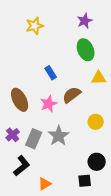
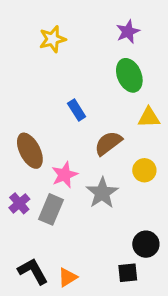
pink star: (49, 104) -> (65, 175), moved
yellow circle: (96, 122) -> (144, 170), moved
gray star: (59, 136) -> (102, 193), moved
black L-shape: (22, 166) -> (33, 271), moved, turned -80

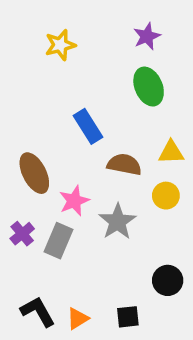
blue rectangle: (77, 110) -> (88, 126), size x1.4
yellow triangle: (149, 118) -> (171, 152), moved
brown semicircle: (108, 143) -> (124, 164), turned 48
black square: (128, 273) -> (128, 317), moved

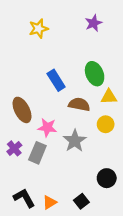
green ellipse: (149, 87) -> (95, 74), moved
pink star: (74, 201) -> (47, 128), turned 30
black square: (128, 317) -> (81, 201), turned -32

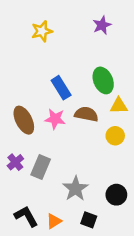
pink star: (47, 128) -> (55, 119), moved
gray star: (75, 141) -> (76, 189), moved
black square: (81, 201) -> (89, 220), turned -32

